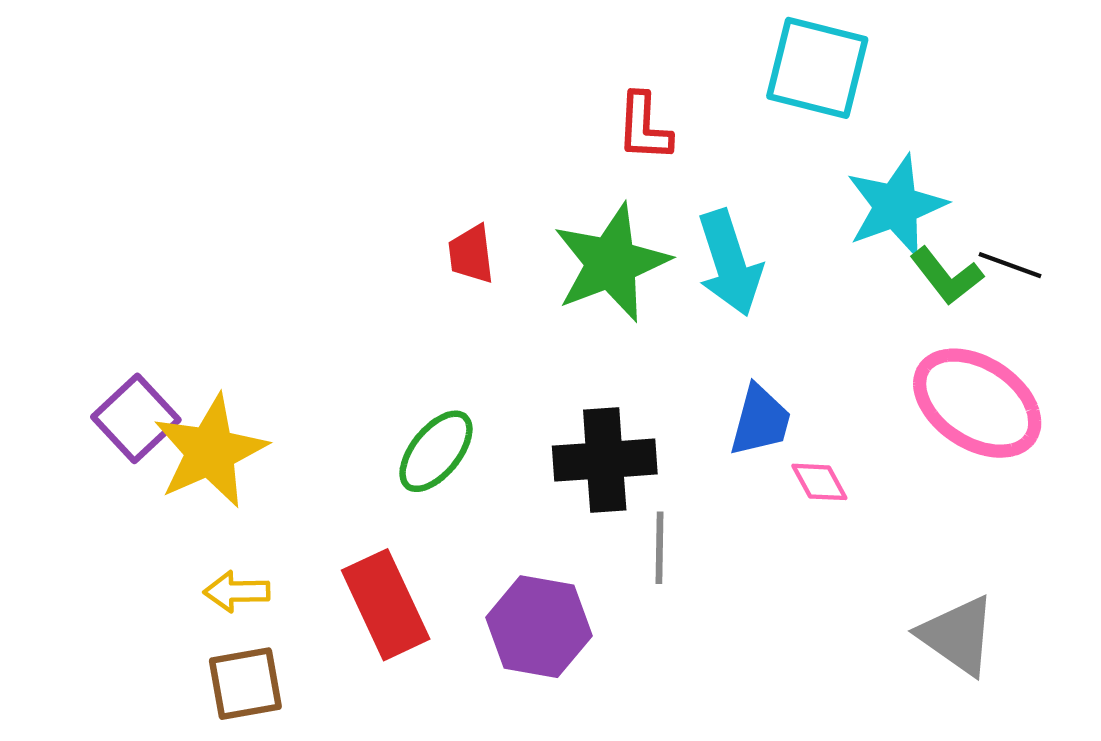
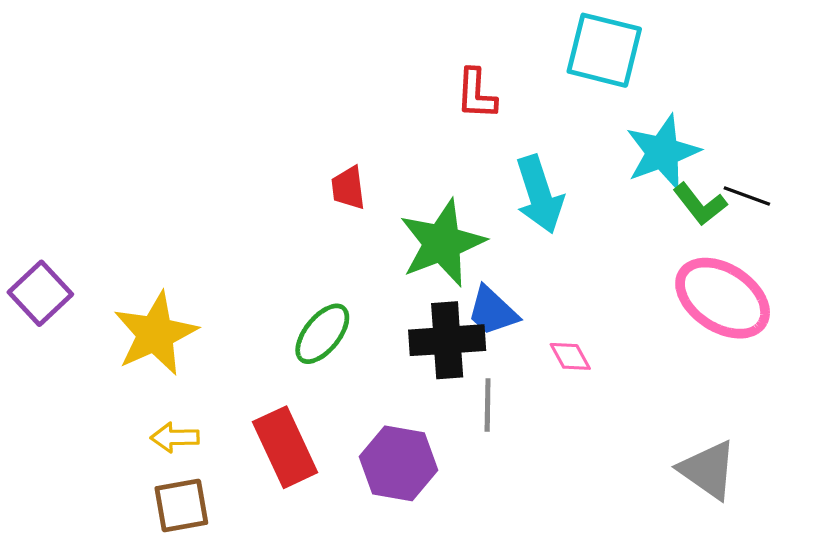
green star: (611, 263) -> (442, 243), moved
purple square: (136, 418) -> (40, 293), moved
blue trapezoid: (760, 421) -> (492, 311), moved, turned 118
pink diamond: (819, 482) -> (570, 356), moved

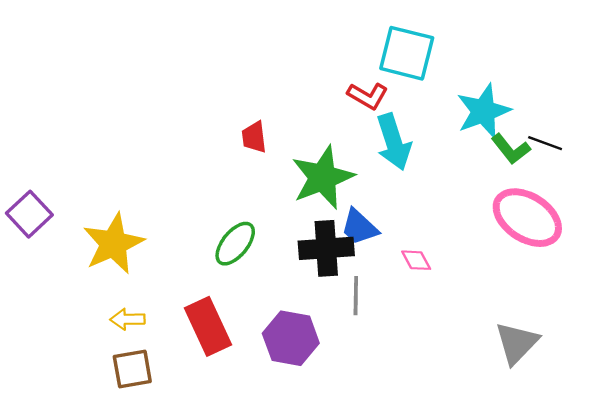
cyan square: (604, 50) -> (407, 53), moved
red L-shape: (476, 94) -> (368, 96), moved, turned -63
gray triangle: (708, 470) -> (517, 343), turned 39

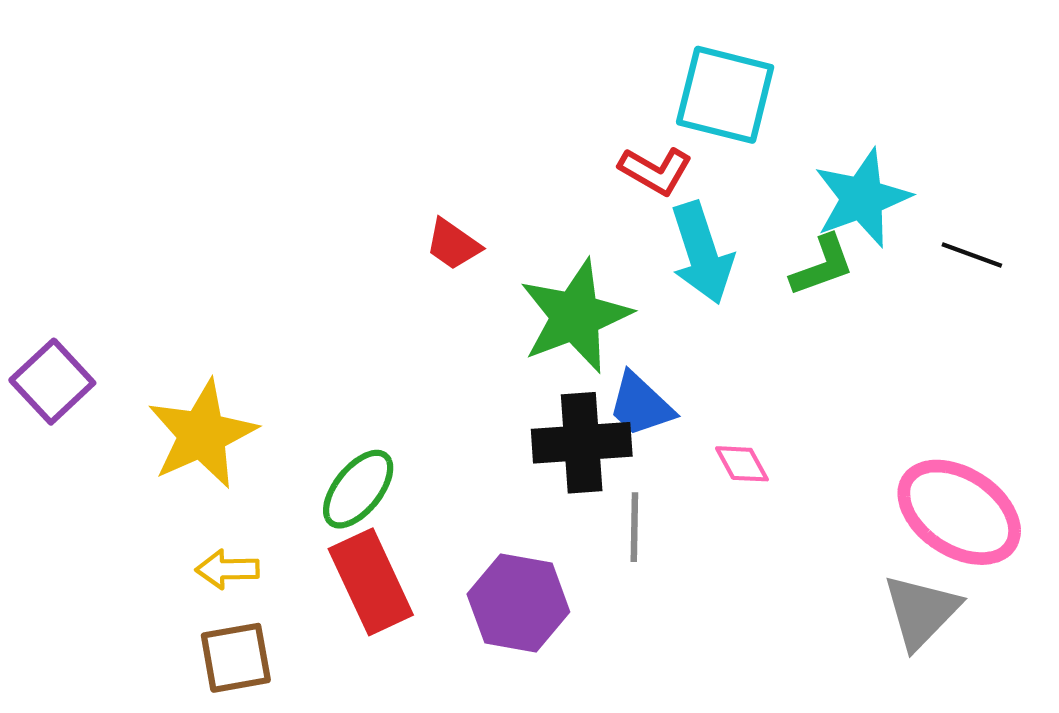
red trapezoid: (254, 137) -> (453, 244), turned -48
green L-shape: (511, 149) -> (822, 266), moved, turned -72
pink ellipse: (527, 218) -> (959, 512), moved
green ellipse: (235, 244) -> (358, 489), moved

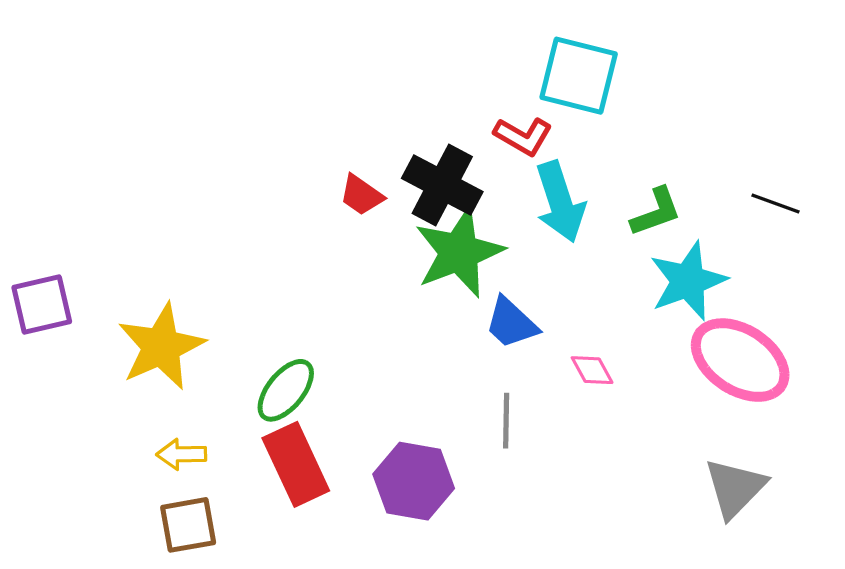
cyan star: (862, 198) -> (688, 281), moved
purple square: (52, 382) -> (42, 304), turned 30
black cross: (582, 443) -> (442, 185), moved, turned 32
pink ellipse: (959, 512) -> (740, 360), moved

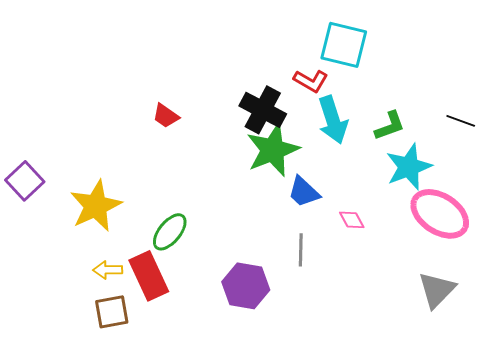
red trapezoid: (361, 195) -> (166, 116), moved
purple square: (42, 304) -> (25, 181), turned -30
red rectangle: (296, 464) -> (149, 276), moved

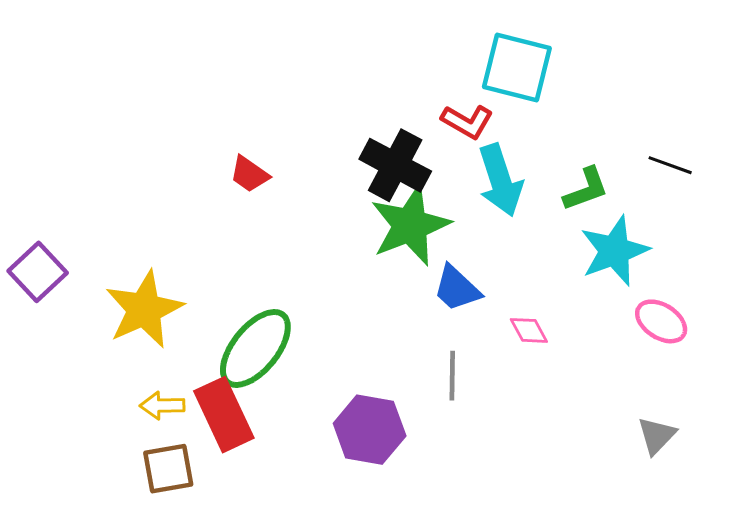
black line: (461, 121) -> (670, 165), moved
pink ellipse: (440, 214) -> (661, 321), size x0.6
green ellipse: (170, 232) -> (255, 348), size x1.4
gray triangle: (437, 290) -> (657, 436), size x0.7

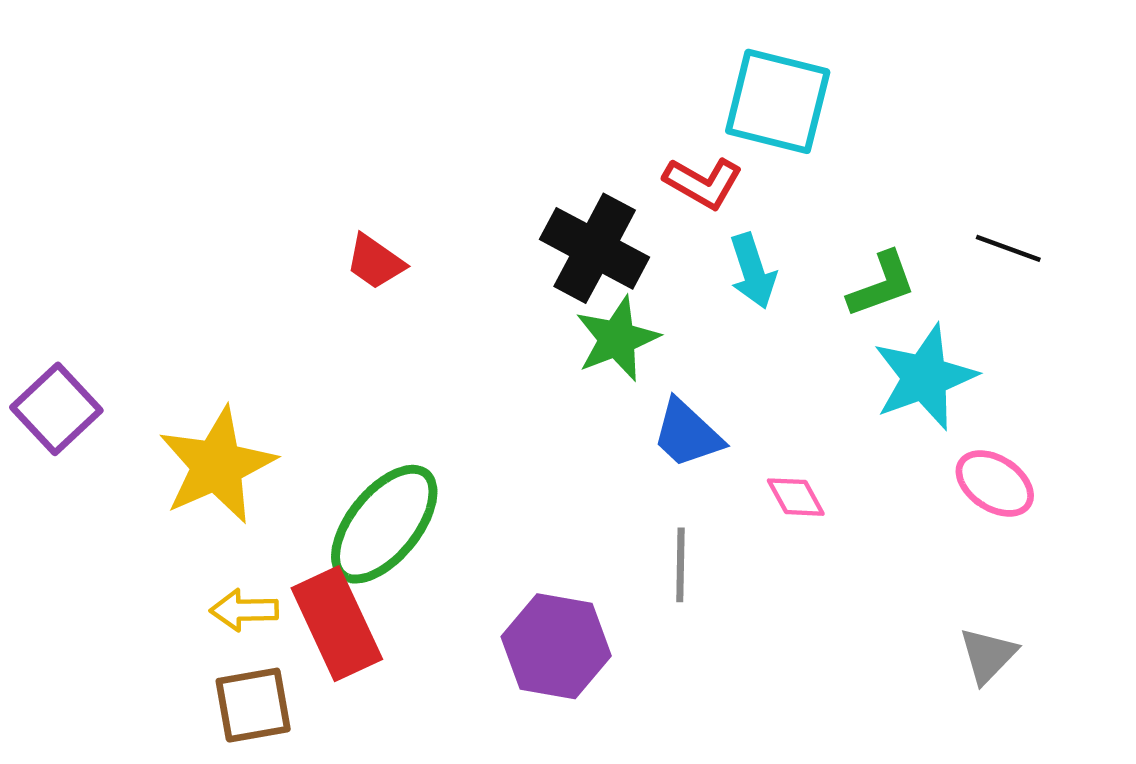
cyan arrow: (500, 180) -> (753, 271), size x0.7
green star: (410, 225) -> (617, 339), size x0.7

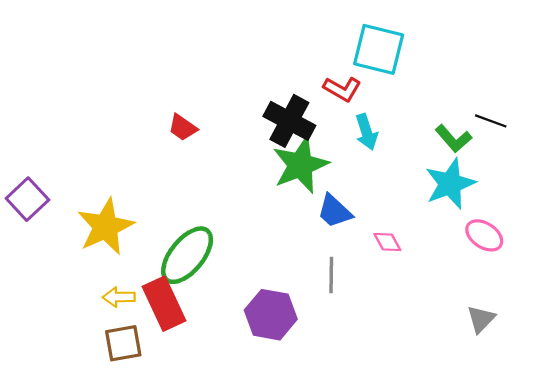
green L-shape: (882, 285) -> (453, 139), moved, turned 69
green star: (617, 339) -> (300, 165), size x1.4

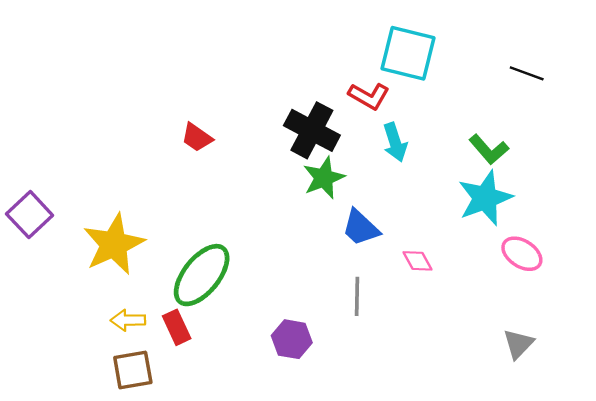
black line: (491, 121) -> (527, 73), moved
green star: (300, 165) -> (324, 178), size x0.7
red rectangle: (164, 304) -> (177, 327), size x0.6
purple hexagon: (271, 315) -> (292, 339), size x0.7

